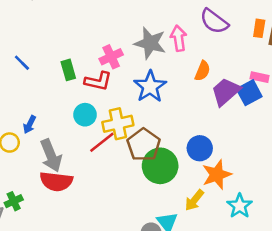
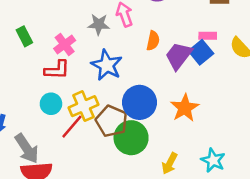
gray star: (150, 43) -> (99, 24), size x0.7
green rectangle: (68, 70) -> (24, 36), moved
blue circle: (200, 148) -> (139, 102), moved, size x1.4
orange star: (217, 175) -> (185, 108), moved

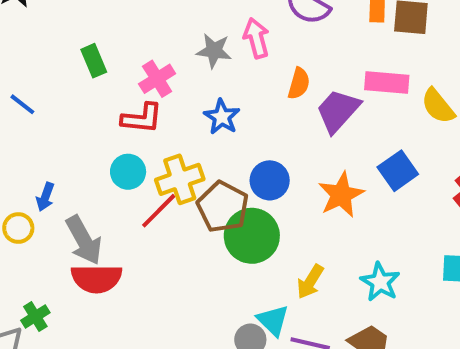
pink rectangle: (208, 36) -> (387, 82), size x1.5
blue square: (201, 52) -> (398, 171), moved
blue star: (107, 65) -> (222, 117), size x0.7
blue circle: (139, 102) -> (270, 180), size x0.7

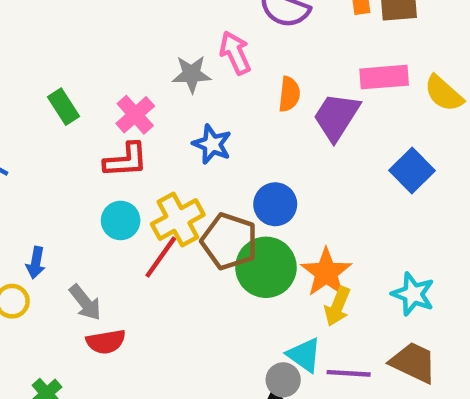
orange star: (341, 195) -> (326, 273), moved
gray arrow: (84, 240) -> (85, 302), size x0.7
red semicircle: (97, 279) -> (106, 342), size x0.7

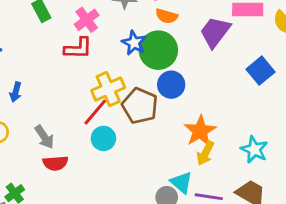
orange semicircle: (289, 94) -> (167, 16), moved, turned 95
cyan circle: (121, 220) -> (103, 138), moved
blue arrow: (36, 263) -> (16, 92), moved
green circle: (266, 267) -> (158, 50), moved

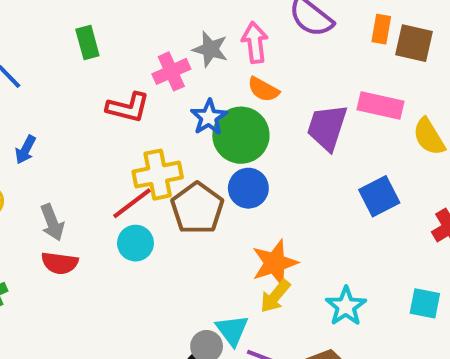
pink cross: (87, 20) -> (171, 71), moved
purple trapezoid: (215, 32) -> (327, 127), turned -32

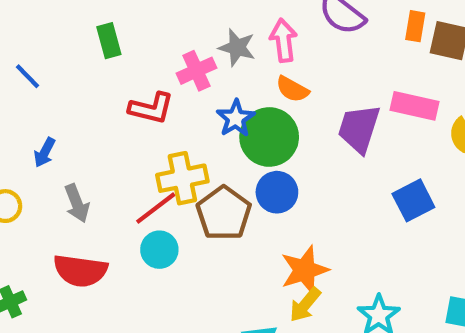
gray arrow: (52, 222) -> (77, 203), moved
red semicircle: (60, 263) -> (80, 271), size x1.4

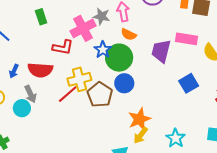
pink cross: (196, 71) -> (83, 28), size x1.4
cyan circle: (159, 250) -> (22, 108), moved
red semicircle: (80, 271) -> (40, 70), moved

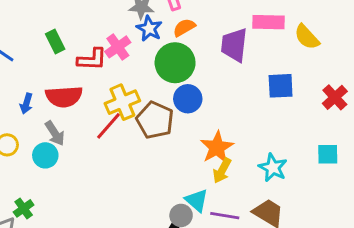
green rectangle: (41, 17) -> (55, 42), moved
pink cross: (83, 28) -> (118, 47), moved, size x0.7
orange semicircle: (129, 34) -> (184, 28), turned 133
blue star: (103, 50) -> (149, 29), moved
blue square: (189, 83) -> (281, 86), turned 36

